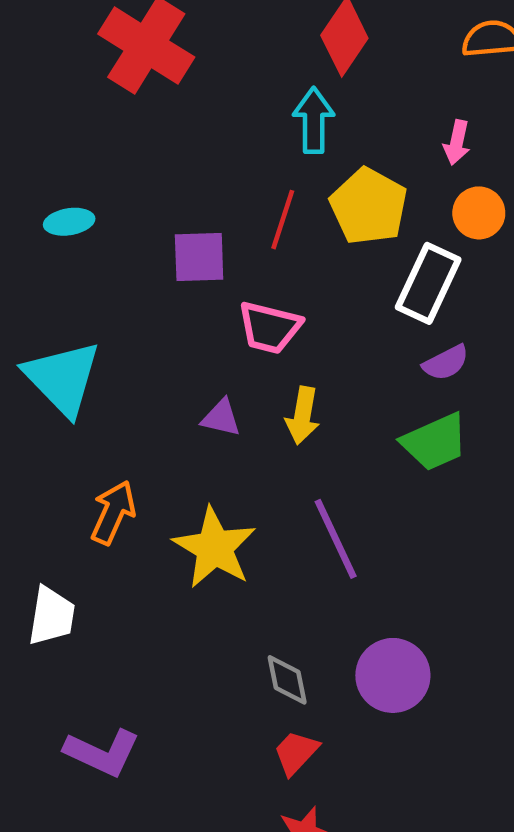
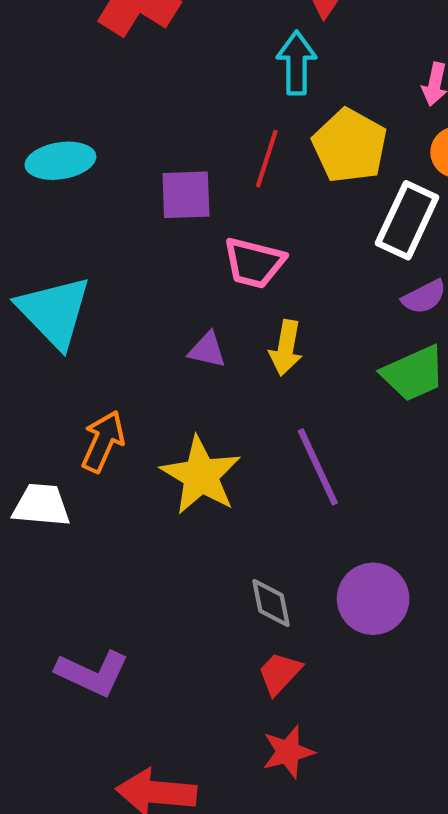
cyan ellipse: (69, 222) -> (60, 161), size x1.4
white trapezoid: (51, 616) -> (41, 505), moved, turned -94

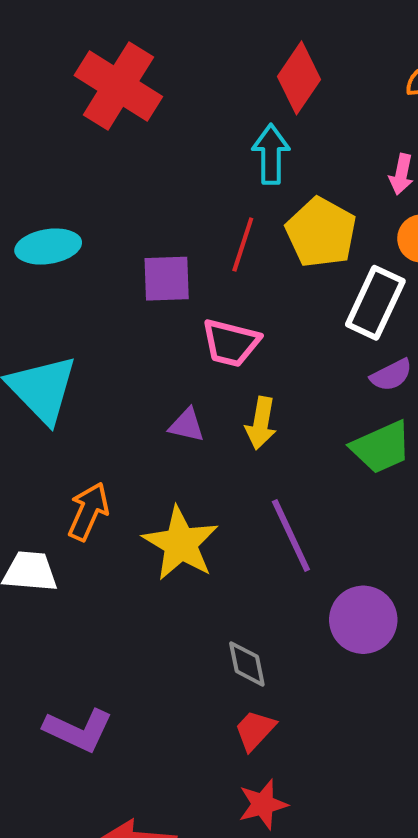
purple circle: (373, 599) -> (363, 620), moved

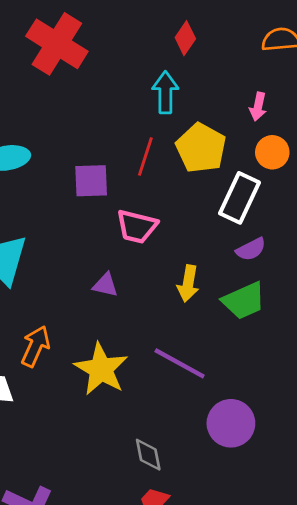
red diamond: (299, 78) -> (185, 38), size x0.7
yellow arrow: (261, 423) -> (188, 283), moved
purple line: (291, 535) -> (180, 363), turned -36

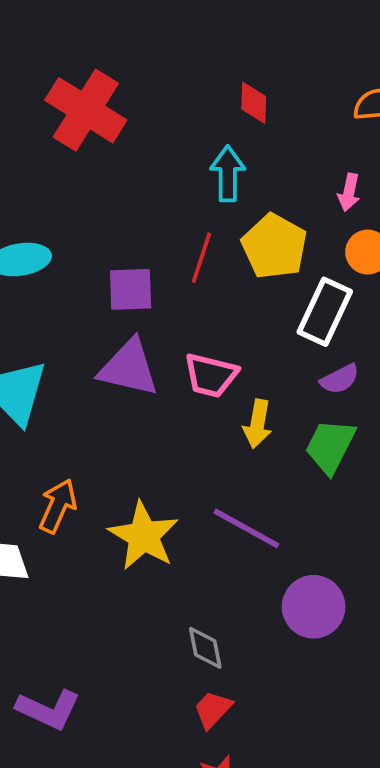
red diamond: (185, 38) -> (254, 103), turned -32
pink trapezoid: (137, 226) -> (211, 375), moved
purple triangle: (105, 285) -> (129, 368), moved, size x1.8
green trapezoid: (244, 301) -> (330, 446), turned 141

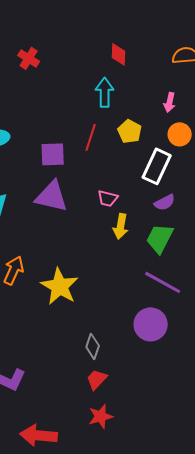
red cross: (86, 110) -> (29, 58), size x0.5
yellow pentagon: (274, 246) -> (130, 131), size x0.7
pink trapezoid: (211, 375) -> (108, 198), moved, size x0.7
purple line: (246, 528) -> (163, 282), moved
gray diamond: (205, 648) -> (93, 346), turned 30

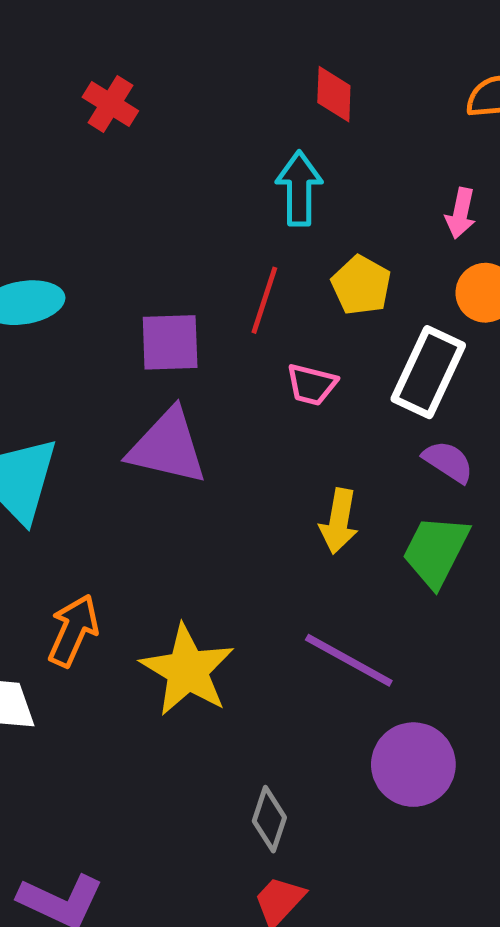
pink trapezoid: (108, 198) -> (312, 385), moved
purple semicircle: (165, 202) -> (448, 462), turned -120
purple line: (163, 282) -> (349, 660), moved

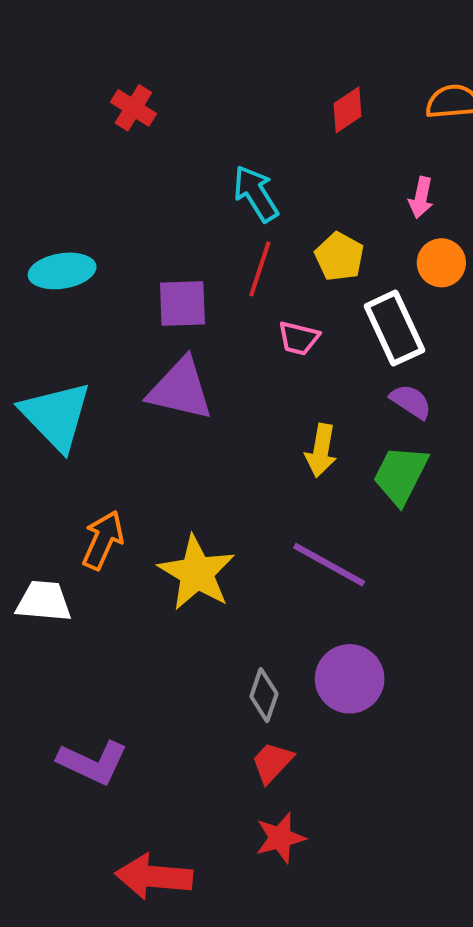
red diamond: (334, 94) -> (348, 110), moved, turned 54
cyan arrow: (299, 188) -> (256, 193), moved, turned -32
white rectangle: (428, 372) -> (394, 328), turned -50
purple circle: (413, 765) -> (350, 679), moved

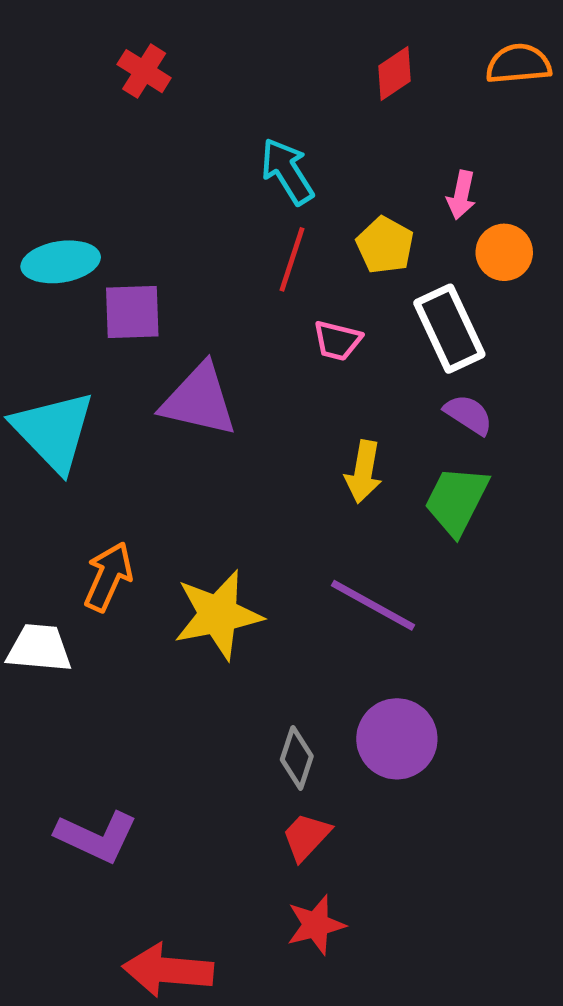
pink arrow: (421, 198) -> (461, 195), moved
purple square: (182, 304) -> (132, 312), moved
yellow star: (197, 573) -> (218, 615), turned 30

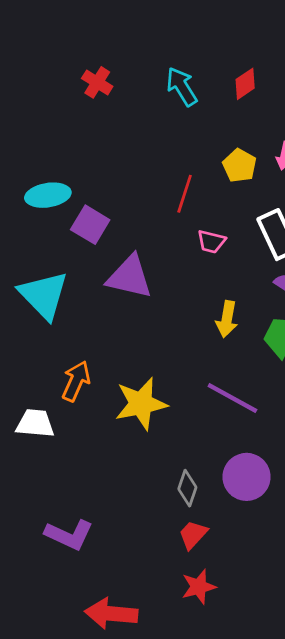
cyan arrow: (287, 171) -> (182, 87), moved
yellow pentagon: (385, 245) -> (239, 166), moved
purple square: (132, 312) -> (90, 225), turned 33

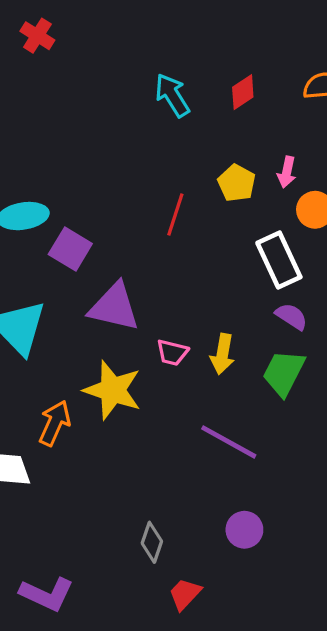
red cross: (97, 82) -> (37, 36), moved
pink trapezoid: (211, 242) -> (172, 352), moved
yellow star: (141, 404) -> (113, 390), moved, turned 30
purple circle: (247, 477) -> (244, 530), size x0.7
gray diamond: (187, 488) -> (152, 542), moved

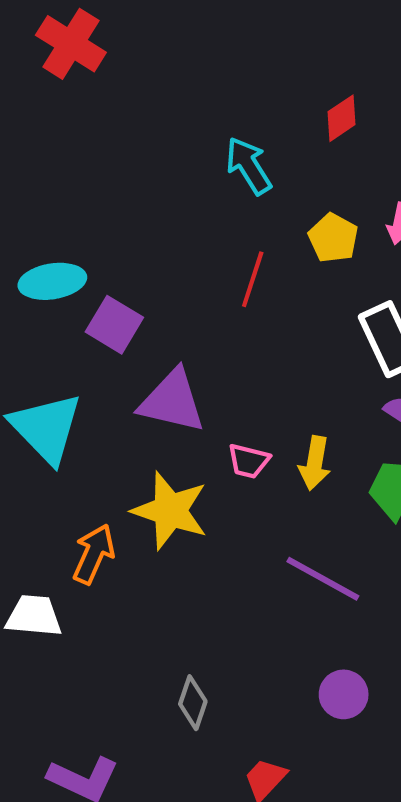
red cross: (37, 36) -> (71, 44), size x1.5
cyan arrow: (172, 95) -> (249, 166), moved
gray diamond: (152, 542) -> (193, 703), moved

